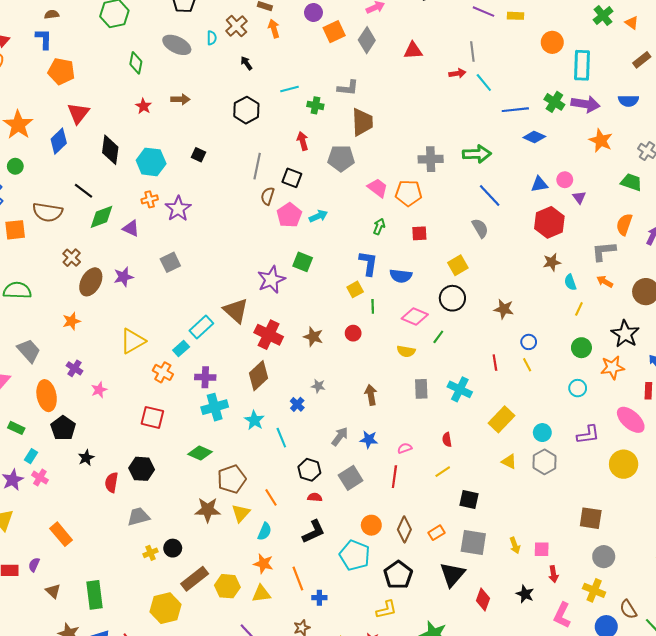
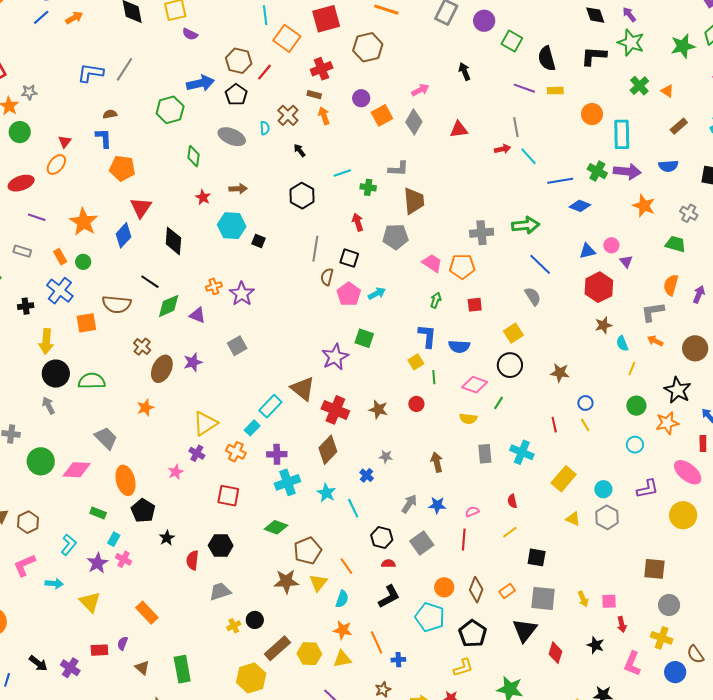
cyan hexagon: (151, 162) -> (232, 226), moved
purple cross: (74, 368) -> (197, 453), moved

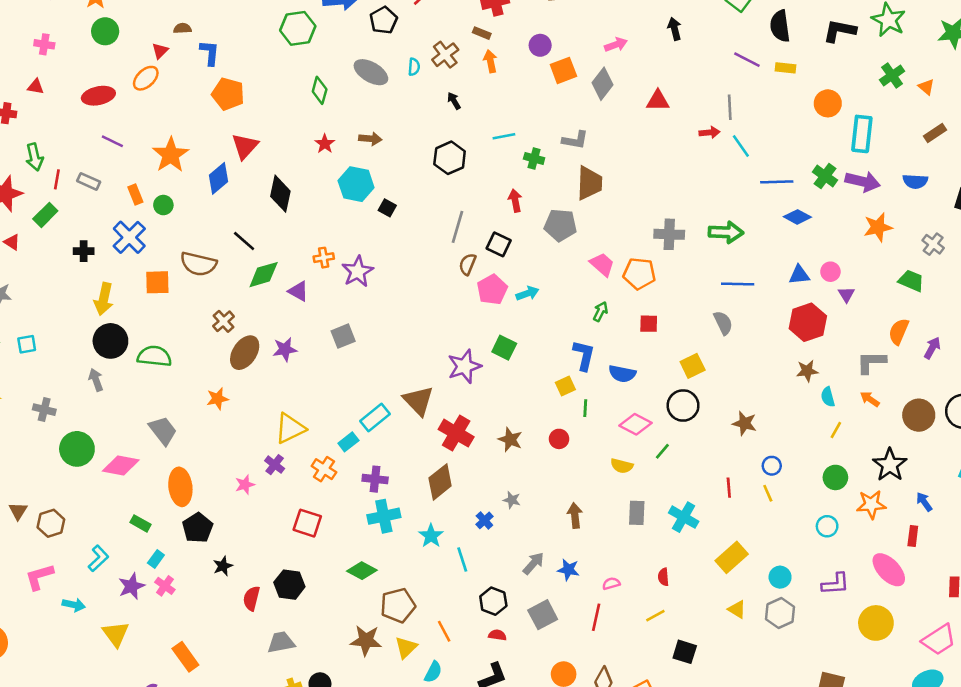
brown semicircle: (110, 114) -> (182, 28), moved
orange star: (644, 206) -> (878, 227), turned 30
blue line: (540, 264) -> (738, 284), turned -50

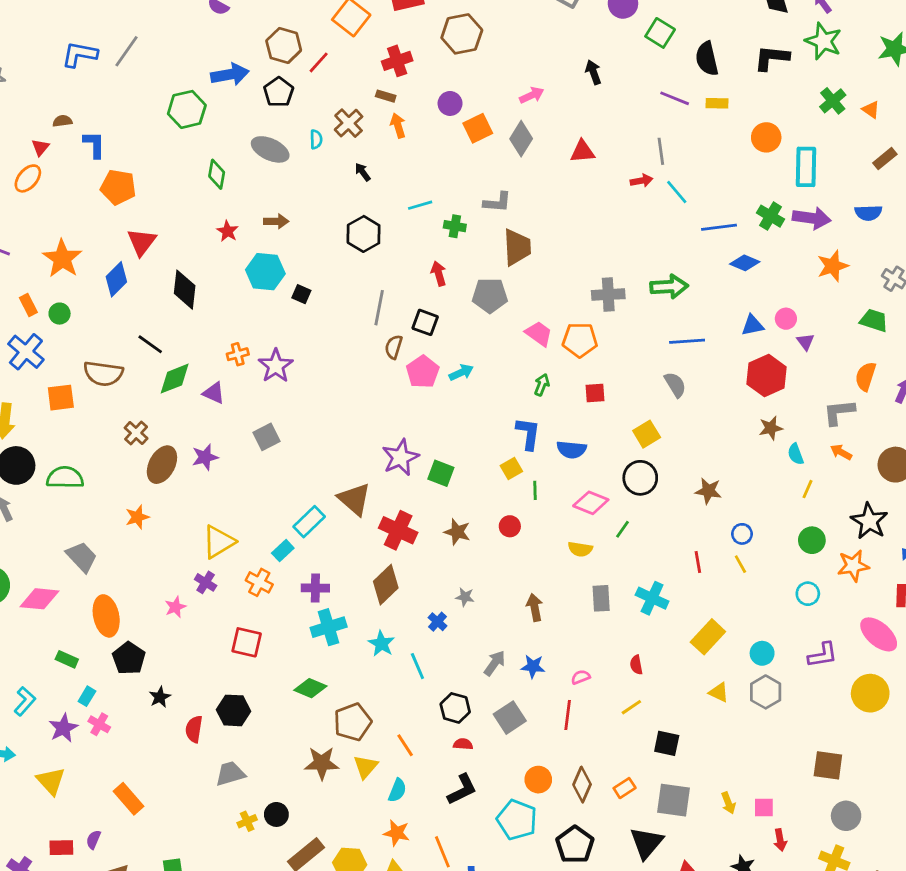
green square: (504, 348) -> (441, 473), moved

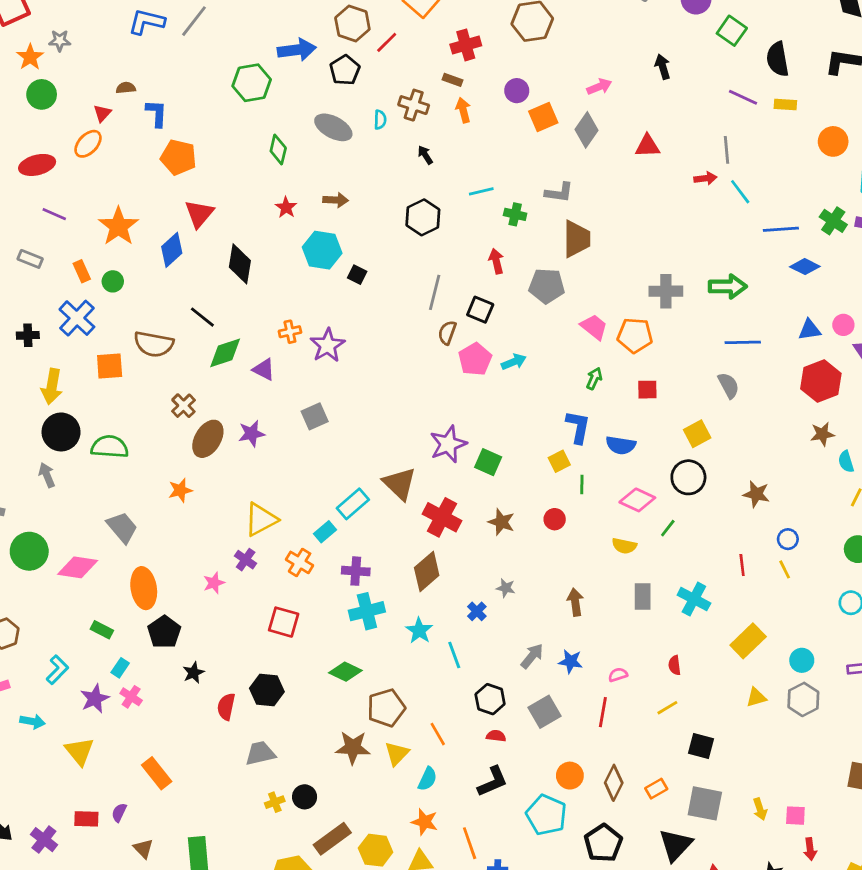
brown cross: (349, 123) -> (414, 105), turned -32
yellow triangle: (719, 692) -> (756, 697), turned -45

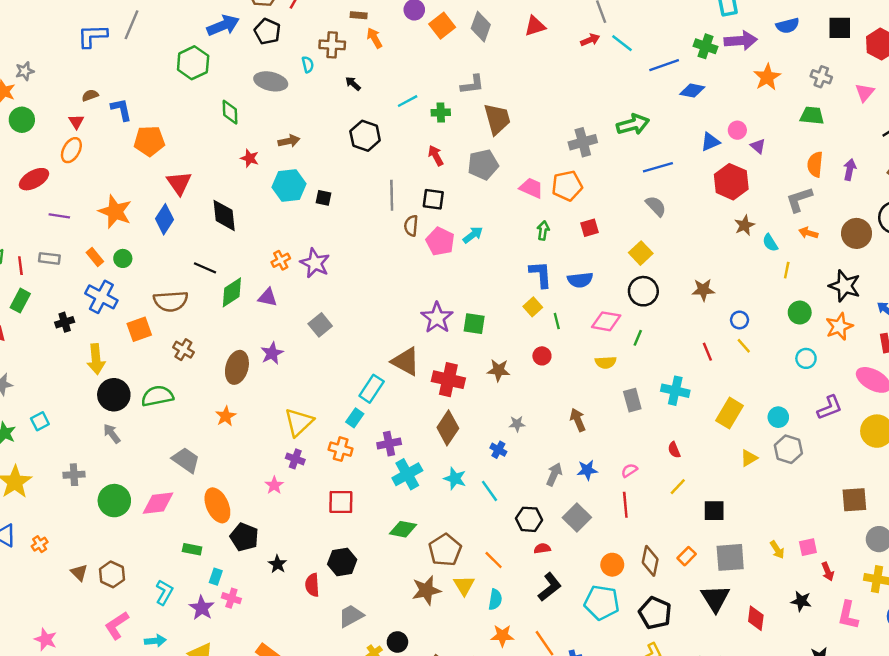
brown cross: (183, 406) -> (183, 350), moved

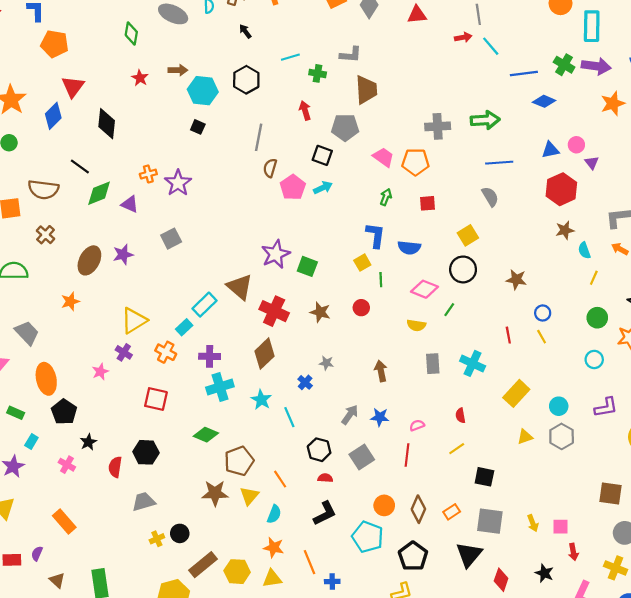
cyan hexagon: (289, 186) -> (203, 91), moved
black square: (433, 199) -> (322, 155), moved
pink cross: (231, 598) -> (67, 465), moved

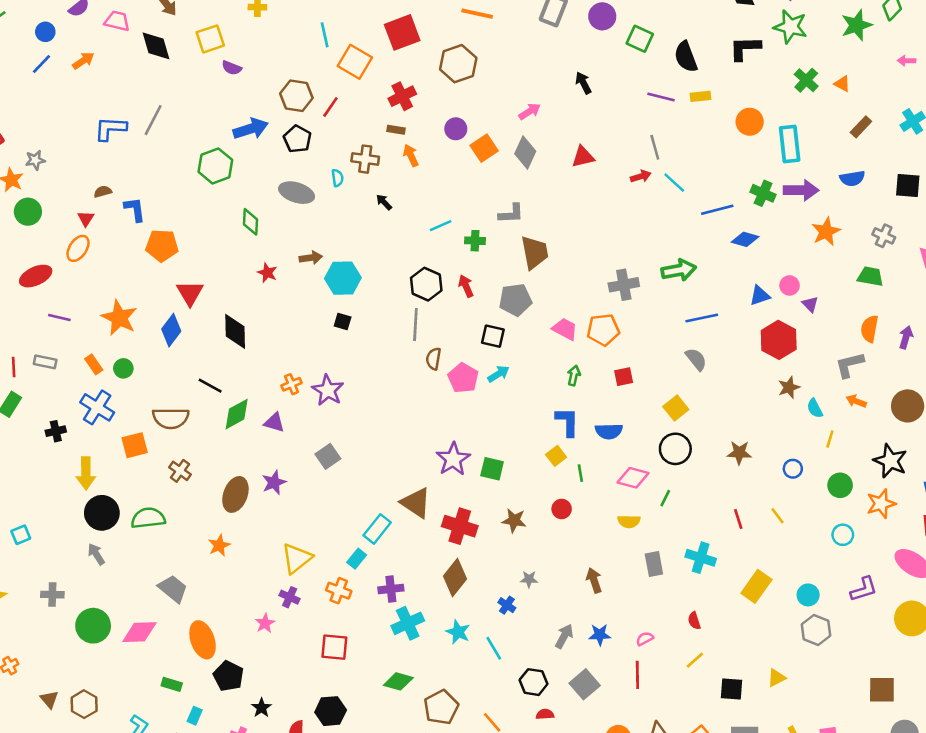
black hexagon: (246, 80) -> (426, 284), moved
blue circle: (543, 313) -> (793, 469), moved
yellow triangle: (525, 437) -> (777, 678), moved

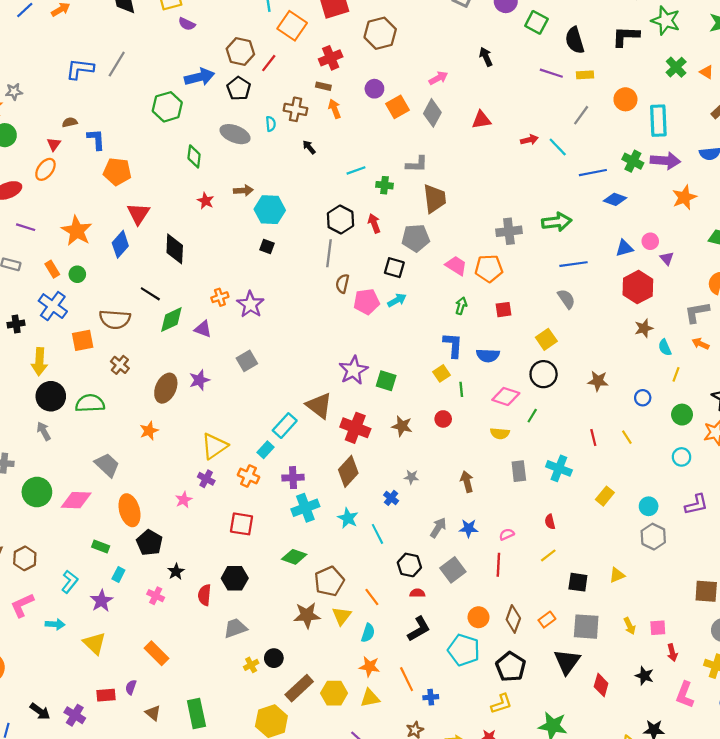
gray line: (655, 147) -> (581, 115), moved, turned 48
pink pentagon: (463, 378) -> (367, 302), turned 30
yellow rectangle: (756, 586) -> (605, 496), size x0.7

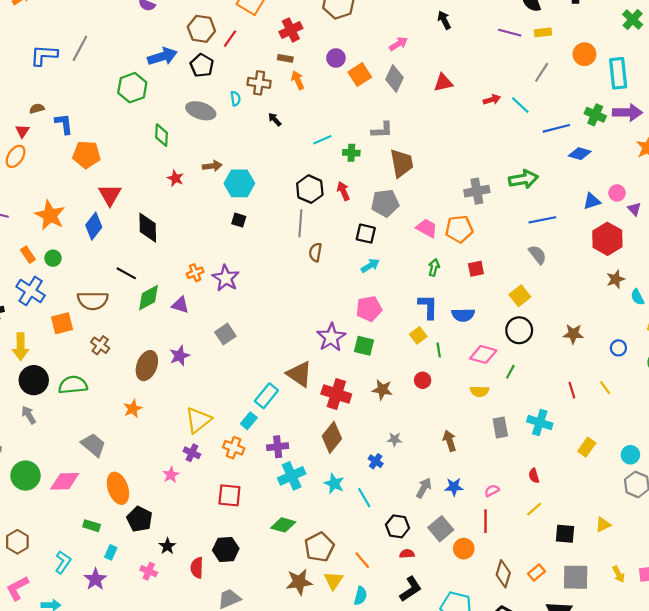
pink pentagon: (367, 302) -> (369, 309), moved
orange circle: (478, 617) -> (464, 549), moved

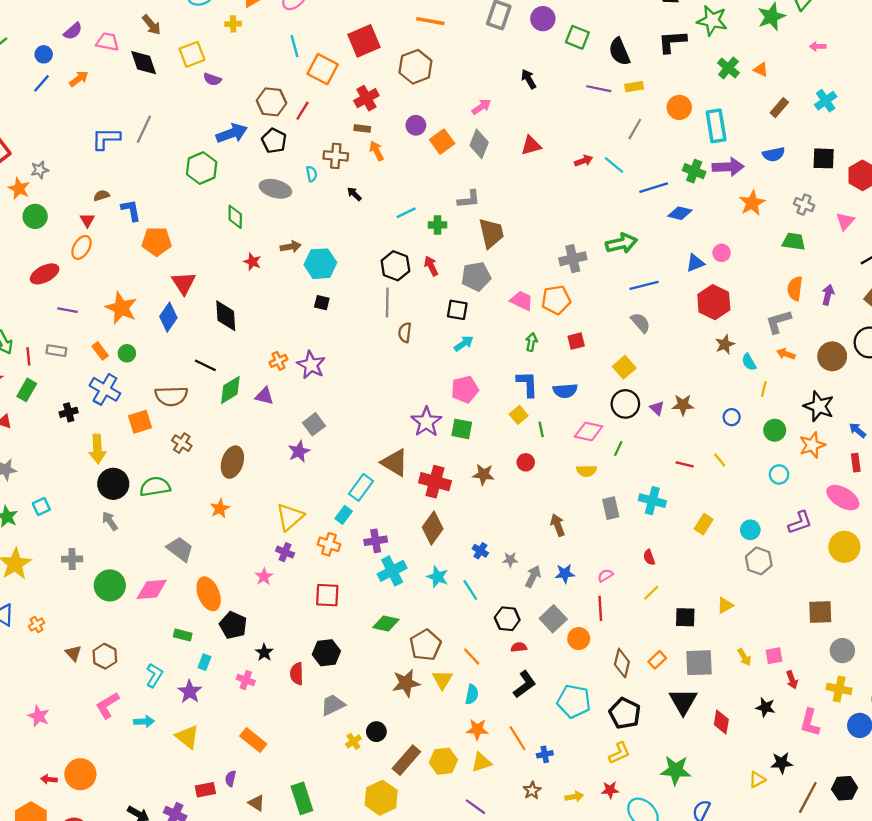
purple triangle: (634, 209) -> (657, 408), moved
purple star: (180, 356) -> (299, 451), moved
red line: (572, 390) -> (685, 464), turned -56
gray star: (394, 439) -> (510, 560), moved

